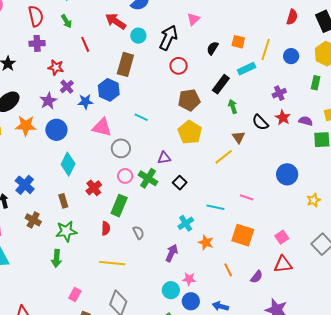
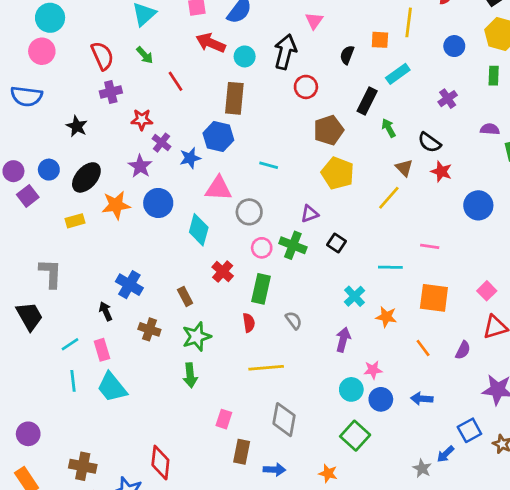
yellow line: (266, 50) -> (409, 22), moved
red star: (283, 118) -> (441, 172), moved
cyan diamond: (68, 164) -> (199, 230), moved

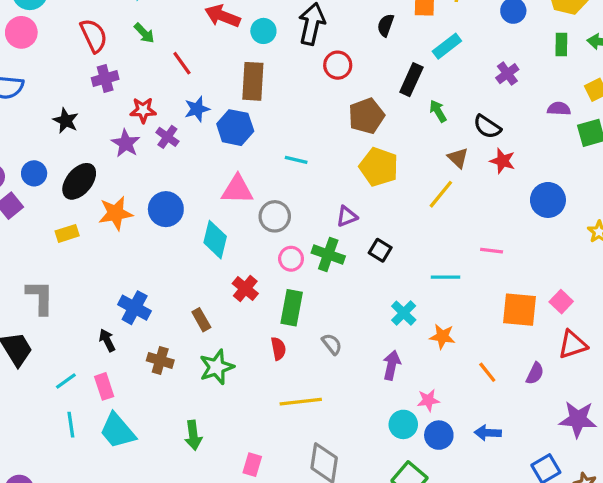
blue star: (190, 158) -> (197, 109), moved
purple star: (140, 166) -> (126, 143), moved
orange square: (434, 298) -> (520, 310), moved
green arrow: (190, 375) -> (193, 435), moved

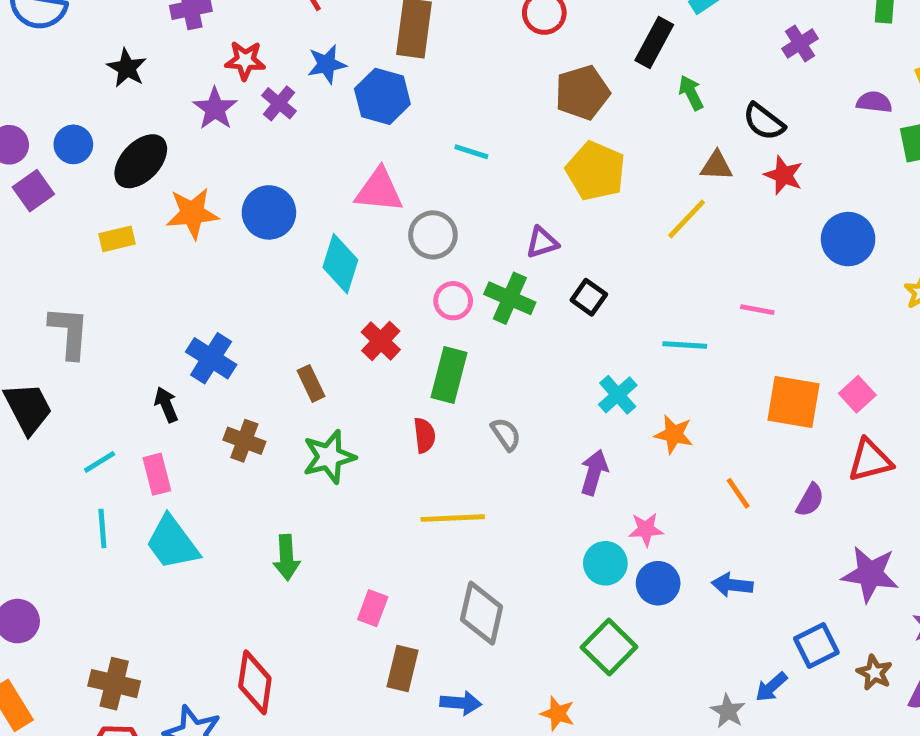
brown triangle: (458, 158) -> (716, 166), turned -45

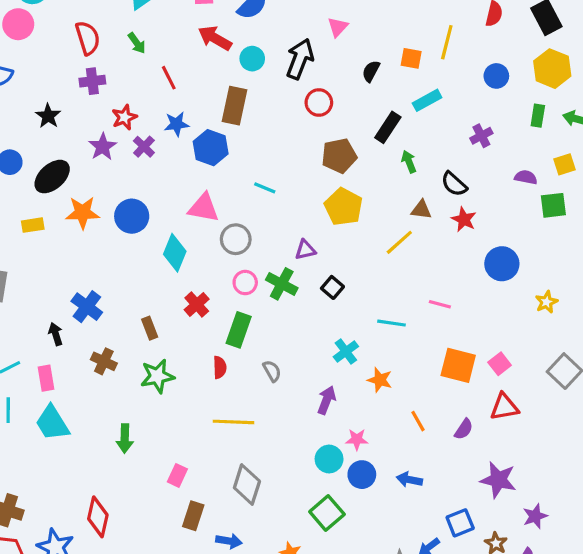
red star: (245, 60) -> (124, 117), turned -30

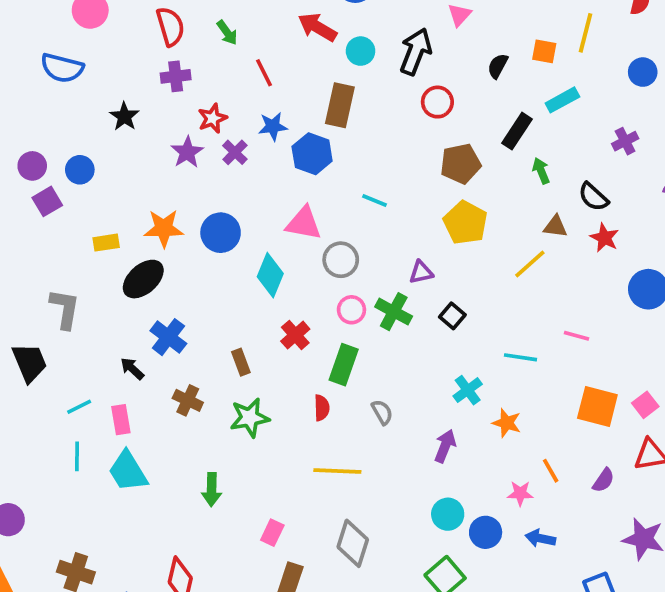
black ellipse: (52, 177) -> (143, 279), moved
black arrow: (56, 334) -> (132, 369), turned -30
pink star: (357, 439) -> (520, 493), moved

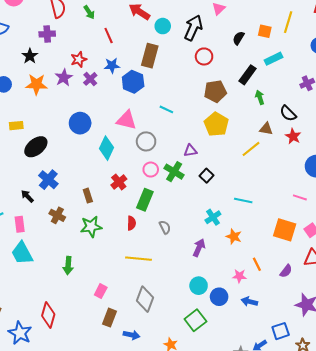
purple cross: (176, 76) -> (47, 34), moved
orange star: (164, 228) -> (36, 84), moved
pink line: (576, 336) -> (300, 197), moved

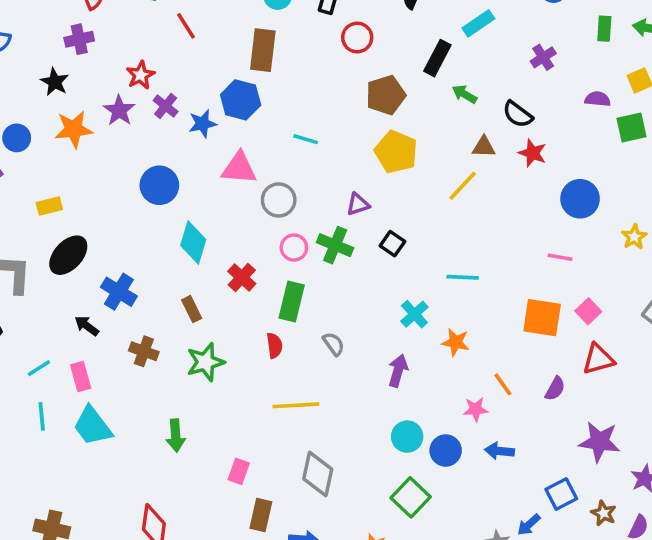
blue star: (112, 66) -> (202, 124), moved
green arrow: (260, 97) -> (465, 94), turned -32
black ellipse: (36, 147) -> (68, 255), moved
cyan diamond: (106, 148) -> (193, 243), moved

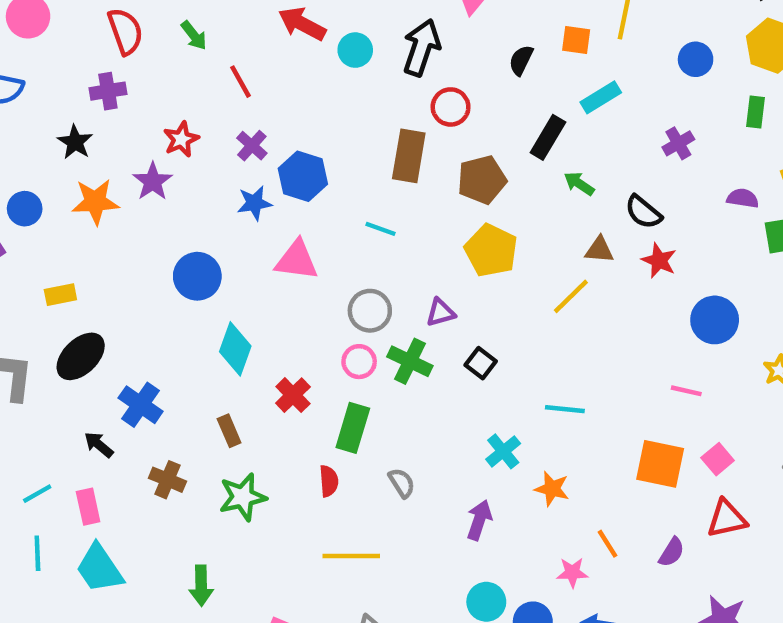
brown rectangle: (263, 50) -> (409, 156), moved
purple cross: (166, 106) -> (252, 146), moved
gray circle: (279, 200) -> (370, 311), moved

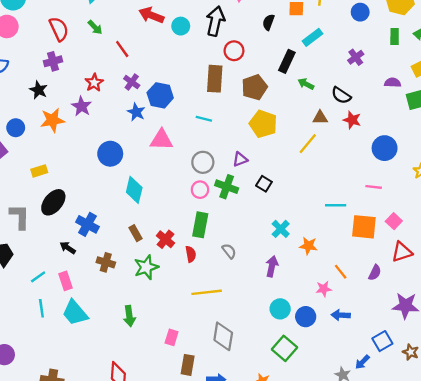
blue star: (254, 203) -> (136, 112), turned -30
red cross: (293, 395) -> (165, 239), moved
cyan line: (565, 409) -> (336, 205), moved

